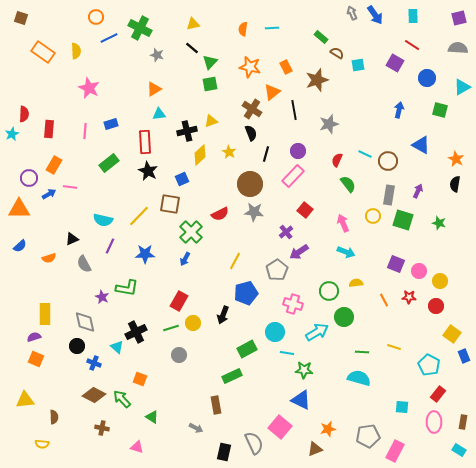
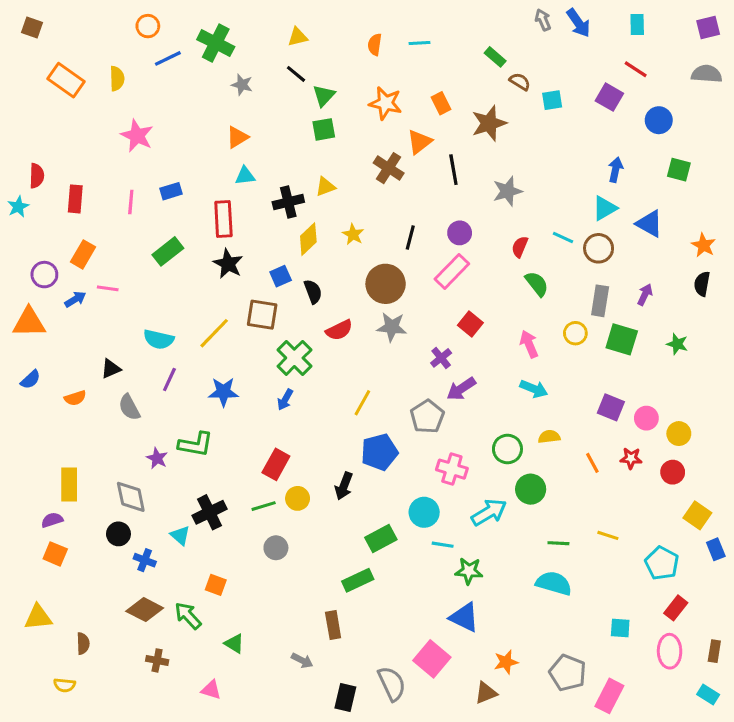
cyan triangle: (462, 87) -> (605, 208), moved
black semicircle: (251, 133) -> (313, 292), moved
gray pentagon: (368, 436) -> (568, 673), turned 30

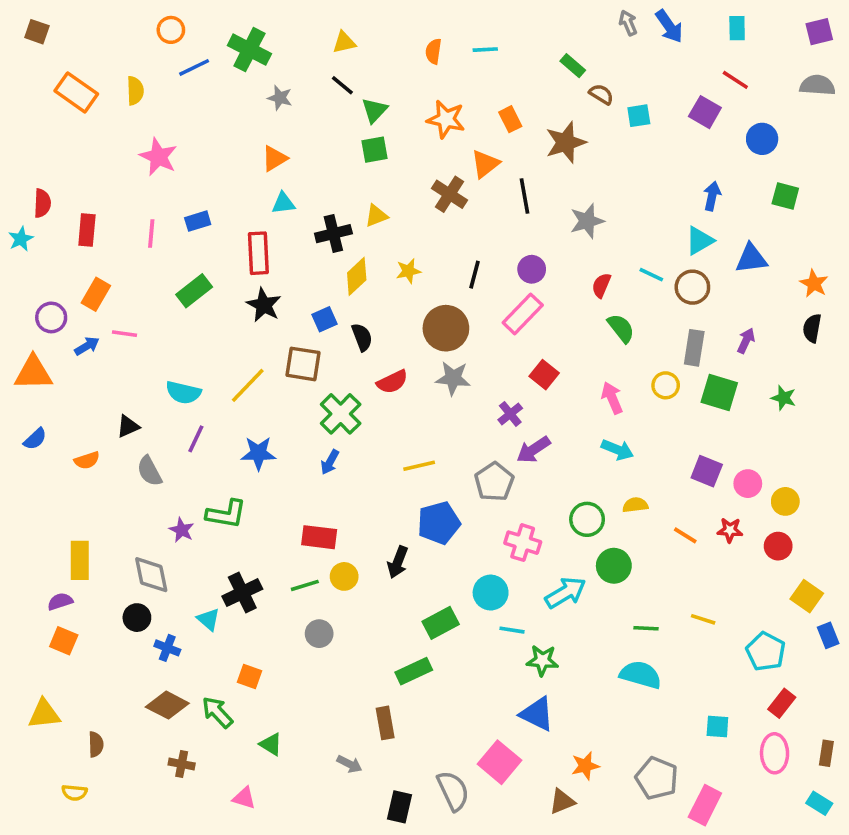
blue triangle: (649, 224) -> (751, 259), turned -36
yellow star: (353, 234) -> (408, 271), turned 30
yellow line: (362, 403) -> (419, 466), turned 48
orange line: (592, 463) -> (685, 535), turned -30
red rectangle: (276, 464) -> (319, 537), turned 68

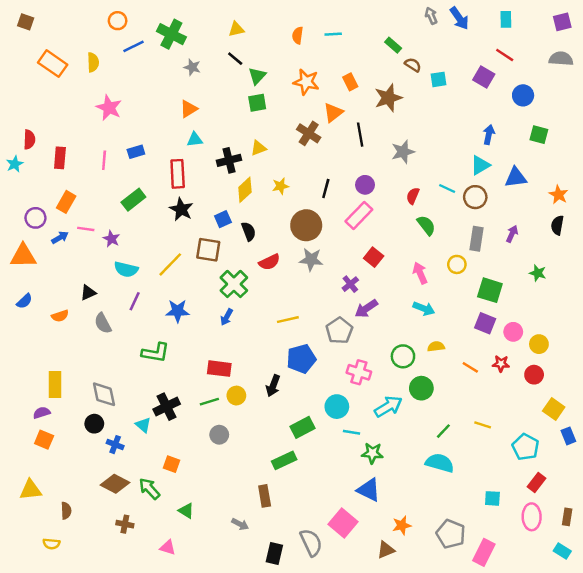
green square: (719, 392) -> (490, 290), moved
purple star: (182, 530) -> (111, 239), moved
green line: (646, 628) -> (443, 431), turned -49

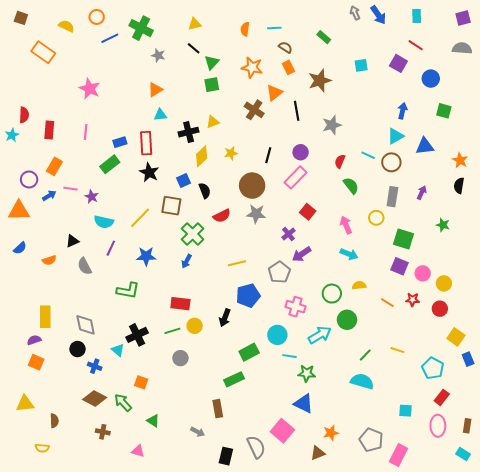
yellow semicircle: (93, 62) -> (66, 26), moved, turned -63
brown semicircle: (413, 65) -> (285, 47), moved
blue rectangle: (136, 152) -> (120, 142), moved

